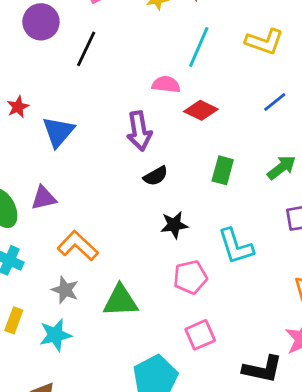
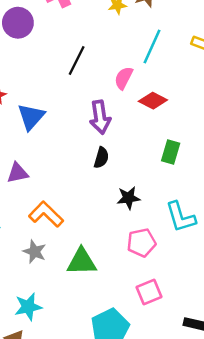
black line: (86, 49) -> (77, 61), moved
pink semicircle: (166, 84) -> (124, 78), turned -70
black semicircle: (156, 176) -> (101, 158), moved, turned -45
cyan star: (55, 335) -> (28, 307), moved

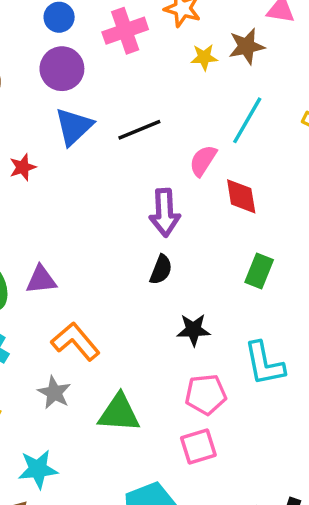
black line: (77, 61) -> (139, 130), turned 36
red diamond: (153, 101) -> (241, 196), turned 48
blue triangle: (31, 117) -> (74, 127), moved
pink square: (149, 292) -> (198, 446), moved

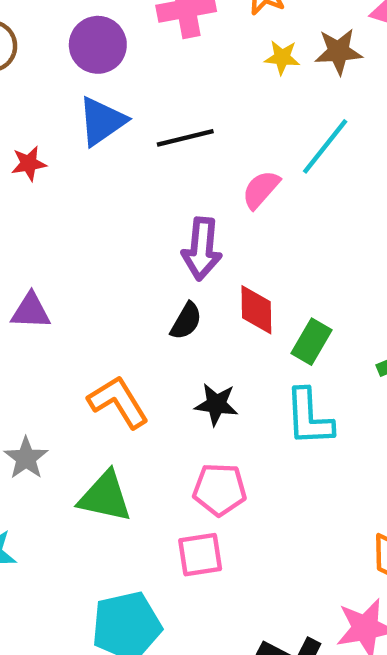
red diamond: (241, 196) -> (256, 310), moved
orange L-shape: (75, 342) -> (118, 402), moved
cyan L-shape: (264, 364) -> (309, 417), moved

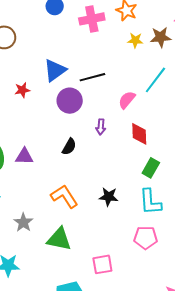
purple circle: (98, 45) -> (70, 101), moved
purple arrow: (202, 249) -> (101, 127), size x0.6
red diamond: (256, 310) -> (139, 134), moved
black semicircle: (186, 321) -> (69, 147), moved
pink pentagon: (220, 489) -> (146, 238), moved

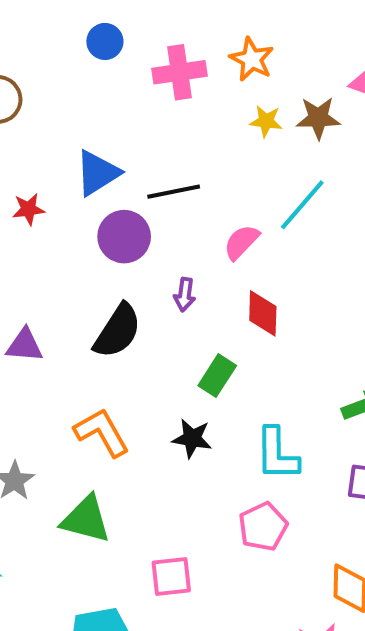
black semicircle: (69, 147) -> (118, 331), size x1.6
green rectangle: (151, 168) -> (217, 376), moved
pink pentagon: (146, 238) -> (263, 527), turned -30

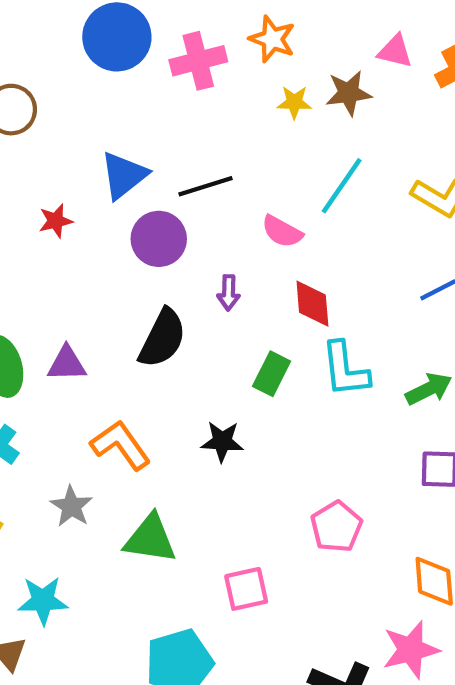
blue circle: (105, 41) -> (117, 37), size x1.8
pink semicircle: (241, 242) -> (282, 232), turned -99
orange L-shape: (102, 432) -> (121, 445), moved
black star: (192, 438) -> (222, 441), moved
cyan L-shape: (277, 454) -> (345, 369), moved

